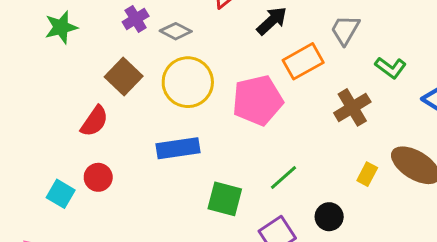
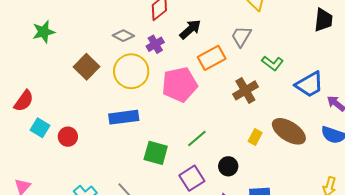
purple cross: (136, 19) -> (155, 44), moved
red semicircle: (94, 121) -> (24, 101), moved
cyan square: (61, 194) -> (40, 128), moved

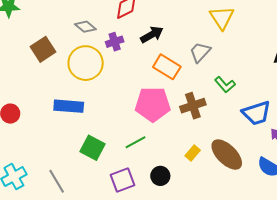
orange rectangle: (212, 58) -> (167, 67), turned 48
pink pentagon: (180, 85) -> (153, 104), moved

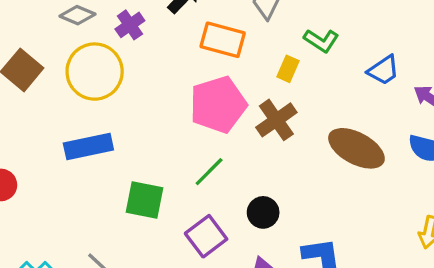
brown cross: (193, 106) -> (276, 120), moved
blue trapezoid: (256, 113) -> (383, 70), size x0.7
yellow rectangle: (193, 153) -> (288, 69), moved

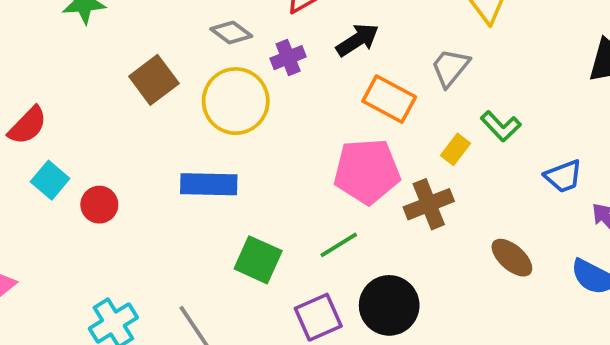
brown ellipse: (356, 148) -> (512, 258), size x0.7
black circle: (263, 212) -> (389, 305), size x1.6

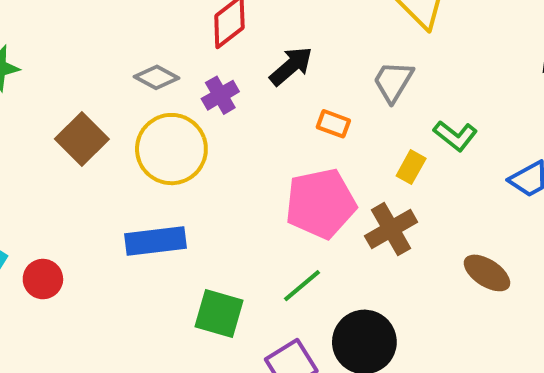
orange rectangle: (389, 99) -> (333, 124), size x0.6

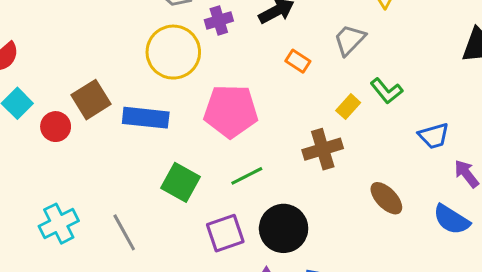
brown square: (82, 139) -> (91, 100), moved
pink pentagon: (321, 204) -> (231, 111), moved

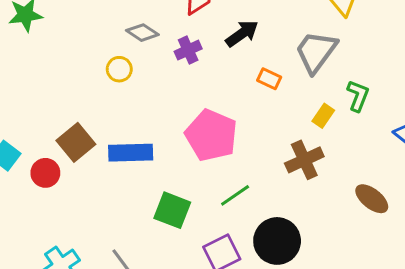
gray trapezoid: (350, 40) -> (316, 52), size x1.4
yellow circle: (173, 52) -> (119, 69), moved, size x0.5
green L-shape: (386, 91) -> (358, 96), turned -112
pink pentagon: (231, 111) -> (211, 135), turned 30

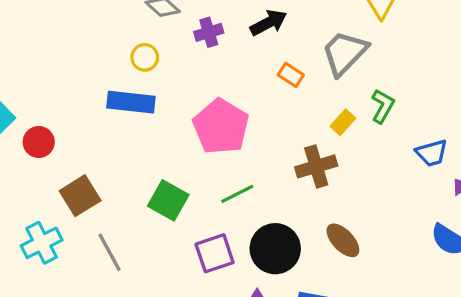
yellow circle: (119, 69) -> (145, 57), moved
brown square: (76, 142) -> (80, 196), moved
blue rectangle: (131, 153) -> (131, 102), moved
brown ellipse: (372, 199) -> (343, 240), moved

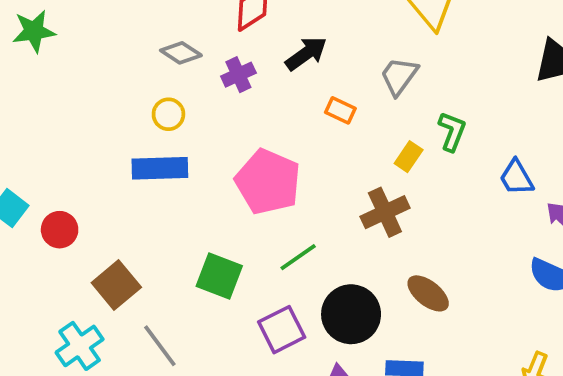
gray trapezoid: (344, 53) -> (399, 76), size x0.7
blue trapezoid: (432, 153) -> (516, 178), turned 84

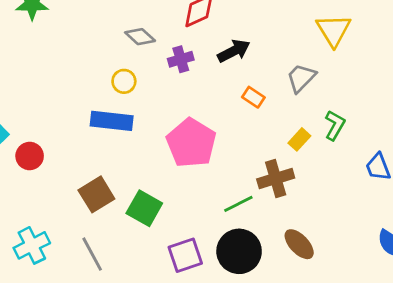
green line: (298, 257) -> (238, 204), moved
brown square: (116, 285) -> (96, 194), moved

